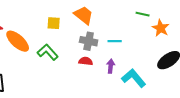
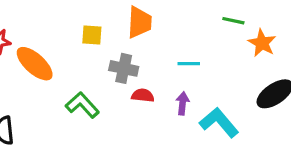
orange trapezoid: (84, 15) -> (140, 22), turned 55
gray cross: (89, 41) -> (124, 68), moved
green L-shape: (48, 52) -> (82, 105), moved

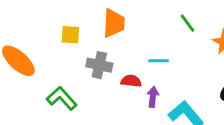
green line: (233, 21) -> (187, 23), moved, turned 42
red semicircle: (143, 95) -> (131, 81), moved

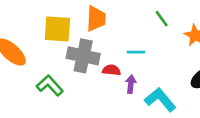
yellow square: (70, 35) -> (57, 29), size x1.6
gray cross: (99, 65) -> (83, 56), size x1.4

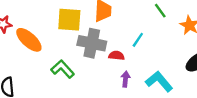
cyan line: (136, 52) -> (138, 40), turned -56
purple arrow: (131, 84) -> (125, 79), moved

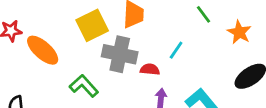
yellow square: (69, 20) -> (92, 25), turned -30

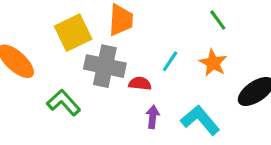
green line: (204, 14) -> (218, 20), moved
orange star: (239, 32) -> (213, 63), moved

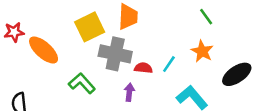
cyan line: (170, 61) -> (169, 64), moved
purple arrow: (153, 117) -> (129, 92), moved

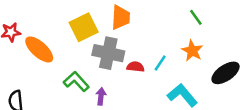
purple arrow: (129, 92) -> (101, 96), moved

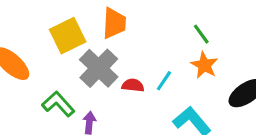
green line: (196, 17) -> (201, 34), moved
gray cross: (108, 53) -> (99, 68), turned 32

